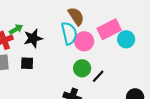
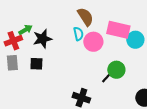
pink rectangle: (109, 29) -> (118, 30), turned 40
cyan semicircle: (69, 33) -> (78, 34), size x0.6
green circle: (82, 68) -> (116, 70), moved

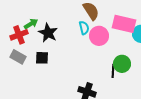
black star: (42, 39) -> (48, 33), turned -30
gray rectangle: (12, 63) -> (18, 57), turned -56
black line: (107, 77) -> (113, 71), turned -40

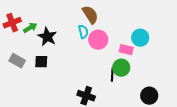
pink rectangle: (124, 24) -> (126, 50), moved, size x0.6
red cross: (19, 35) -> (12, 23), moved

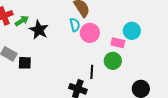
black square: (41, 62) -> (25, 63), moved
black line: (112, 75) -> (92, 72), moved

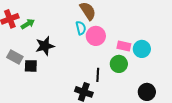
black star: (39, 30) -> (45, 46), moved, turned 30
cyan circle: (132, 31) -> (142, 49), moved

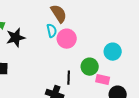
black star: (45, 46) -> (16, 38), moved
pink rectangle: (124, 46) -> (103, 80), moved

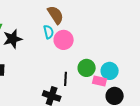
cyan circle: (113, 52) -> (110, 71), moved

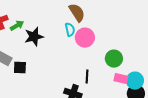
green circle: (87, 68) -> (114, 59), moved
cyan circle: (110, 71) -> (135, 81), moved

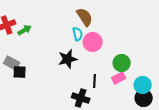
black star: (34, 37) -> (68, 59), moved
black square: (20, 68) -> (20, 72), moved
pink rectangle: (121, 79) -> (119, 78), moved, turned -40

